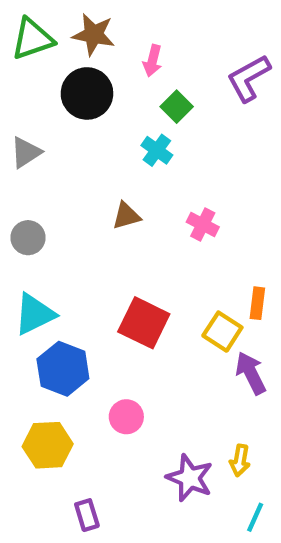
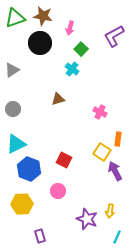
pink cross: (203, 225) -> (100, 112), moved
red square: (144, 323) -> (64, 160), moved, size x0.7

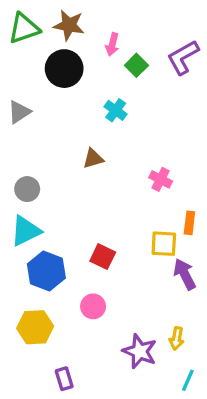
green square: (81, 49) -> (136, 65), moved
gray circle: (13, 109) -> (27, 189), moved
yellow square: (102, 152) -> (164, 244), turned -30

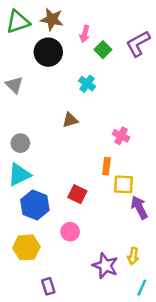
gray triangle: (19, 112) -> (14, 85), turned -42
orange rectangle: (189, 223) -> (107, 166), moved

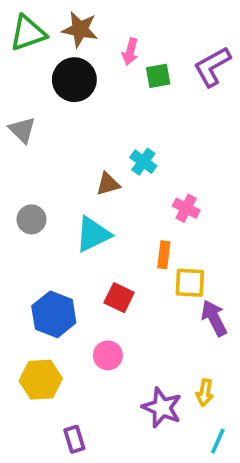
green square: (103, 50) -> (158, 76), turned 35
cyan cross: (87, 84) -> (143, 162), moved
cyan triangle: (19, 175) -> (93, 234), moved

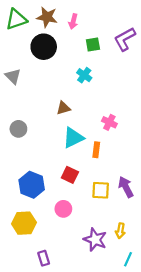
pink arrow: (130, 52) -> (73, 21), moved
cyan cross: (143, 162) -> (84, 75), moved
cyan triangle: (93, 234) -> (73, 138), moved
yellow square: (190, 283) -> (101, 190), moved

